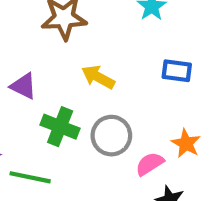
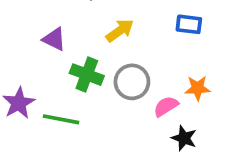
yellow arrow: (98, 77) -> (120, 31), turned 116
orange star: (186, 143) -> (198, 88), turned -30

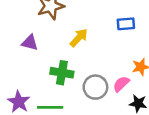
purple triangle: (54, 39) -> (30, 43), moved
gray circle: (132, 82) -> (95, 87), moved

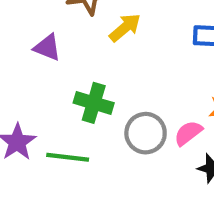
yellow arrow: (79, 38) -> (125, 28), moved

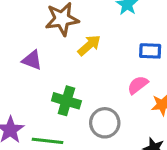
pink semicircle: (188, 133) -> (138, 85), moved

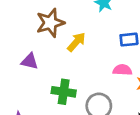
pink semicircle: (138, 85) -> (122, 70), turned 48

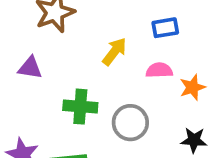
yellow arrow: (76, 42) -> (114, 52), moved

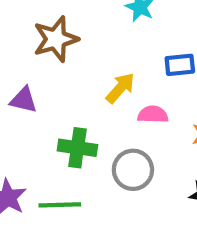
pink semicircle: (159, 70) -> (153, 114), moved

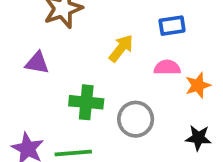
pink semicircle: (153, 114) -> (167, 68), moved

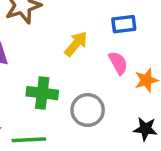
pink semicircle: (167, 68) -> (118, 63), turned 60

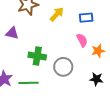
yellow arrow: (76, 44) -> (57, 14), moved

